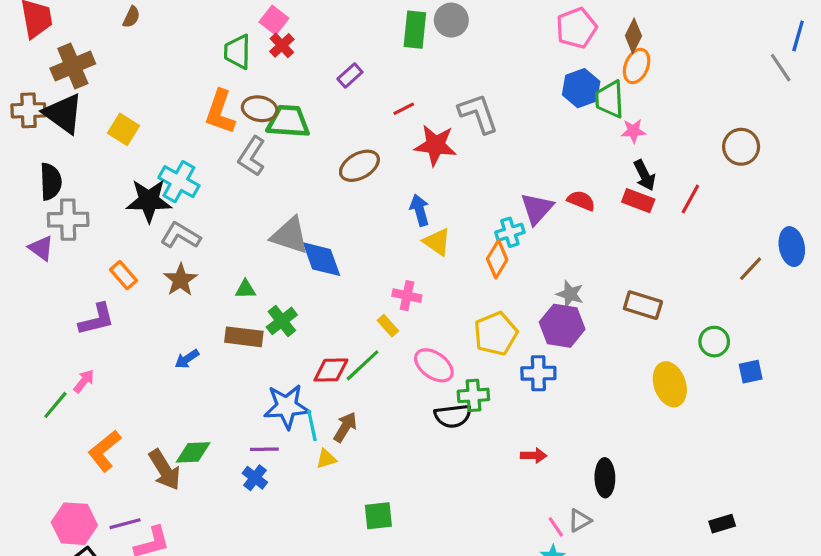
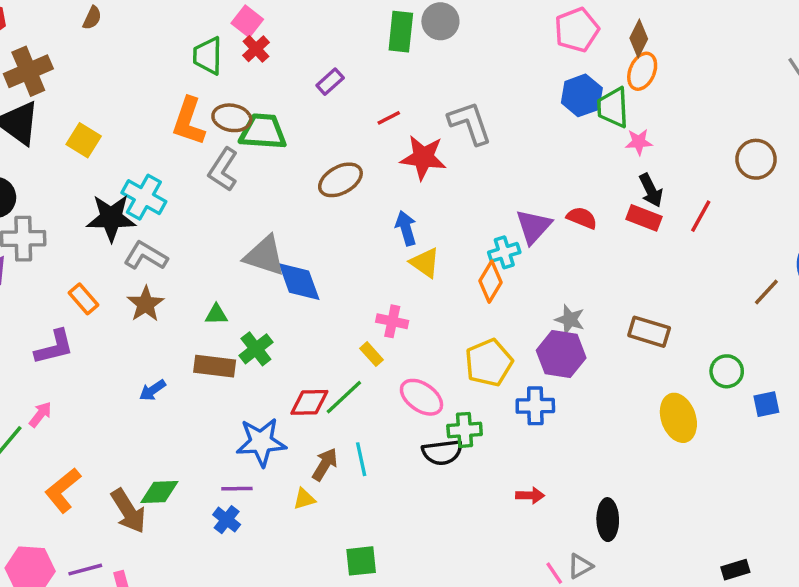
cyan line: (312, 425) -> (361, 459), moved

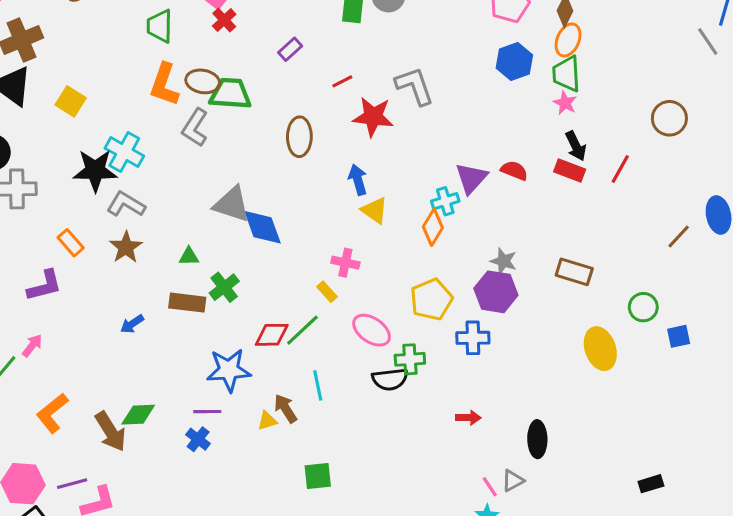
green trapezoid: (208, 56) -> (160, 26), moved
green trapezoid: (613, 107) -> (567, 74), moved
pink star: (639, 142) -> (565, 103), turned 30
brown ellipse: (340, 180) -> (299, 137), turned -60
brown arrow: (325, 464) -> (286, 408), moved, turned -64

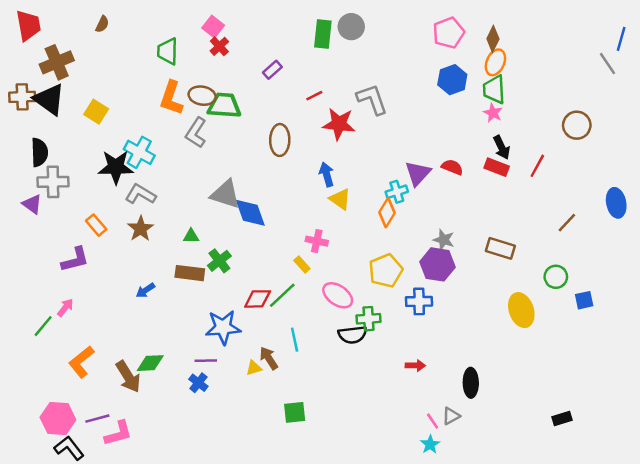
brown line: (679, 237) -> (567, 223), moved

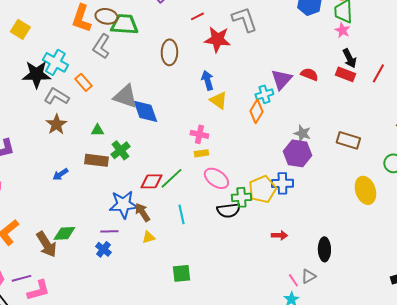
orange rectangle: (96, 225) -> (83, 82), moved
yellow rectangle: (302, 264) -> (201, 153), moved, turned -56
yellow pentagon: (386, 271) -> (262, 189), moved
brown arrow: (269, 358) -> (142, 212), moved

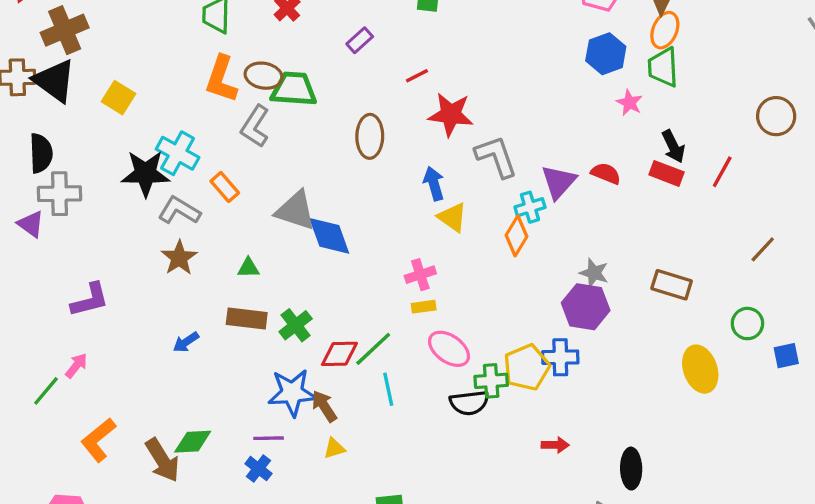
gray L-shape: (244, 19) -> (496, 157), moved
pink star: (342, 30) -> (629, 103), moved
pink cross: (199, 134) -> (420, 275), turned -30
green cross: (120, 150) -> (296, 325), moved
cyan line: (181, 214) -> (388, 389), moved

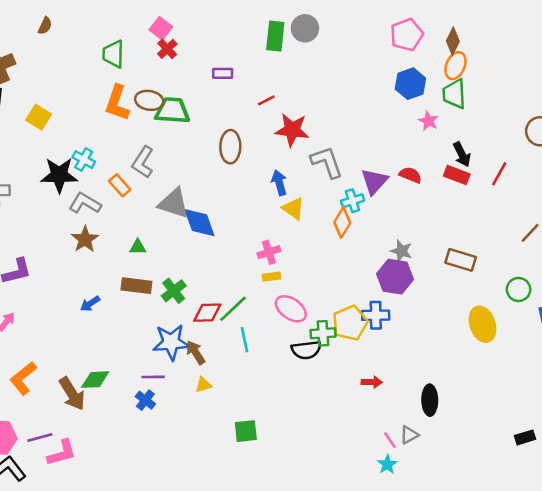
purple rectangle: (360, 40) -> (223, 73), turned 42
gray L-shape: (255, 126) -> (143, 162), moved
cyan cross: (178, 153) -> (84, 160), size x0.7

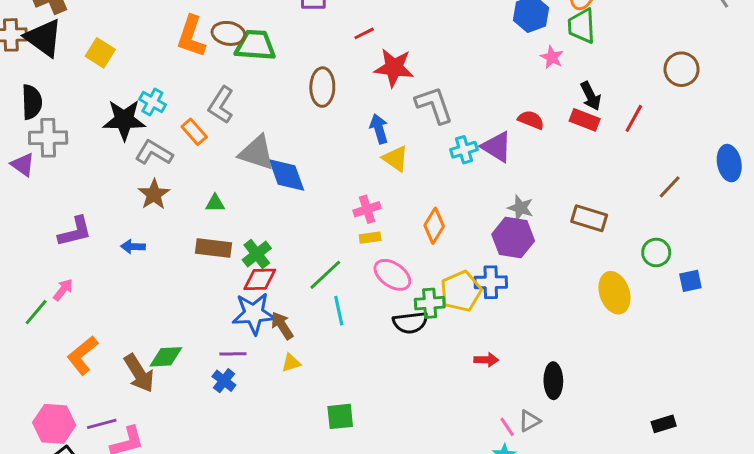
purple triangle: (374, 181) -> (497, 147), moved, turned -40
orange diamond: (342, 223) -> (434, 226), moved
blue arrow: (90, 304) -> (133, 247), moved, turned 36
red diamond: (207, 313) -> (260, 279), moved

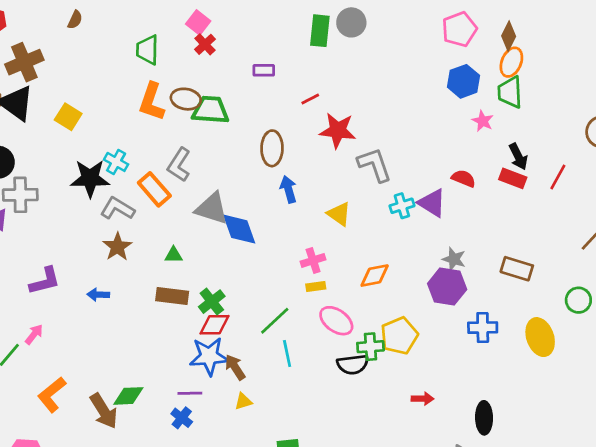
blue arrow: (379, 129) -> (288, 189), moved
orange rectangle: (194, 132) -> (154, 189), size x1.4
orange diamond: (434, 226) -> (375, 276), turned 48
blue cross: (491, 282) -> (483, 328), moved

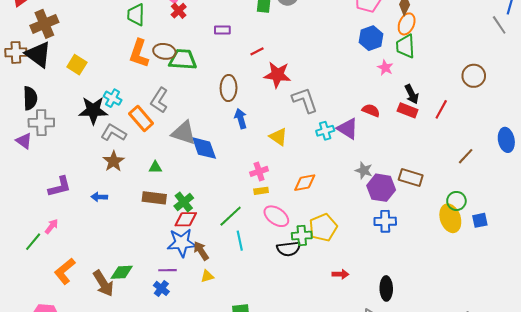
purple hexagon: (447, 286) -> (381, 188), moved
yellow ellipse: (540, 337) -> (450, 218), moved

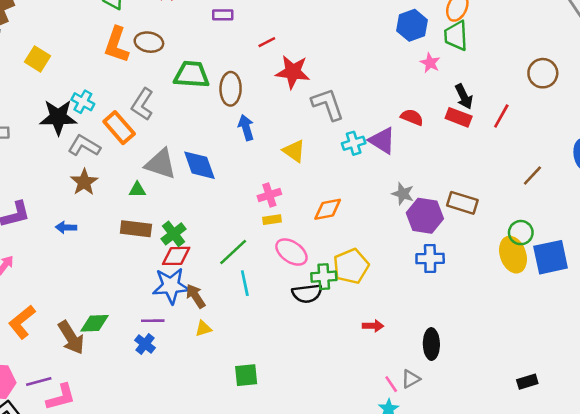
green trapezoid: (183, 60) -> (192, 75), moved
gray triangle: (184, 133) -> (161, 164), moved
blue square: (480, 220) -> (551, 257), size x1.8

